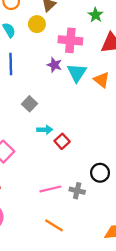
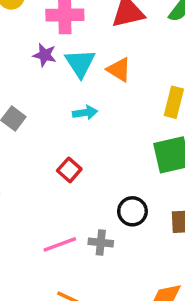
cyan arrow: (45, 130) -> (85, 113), moved

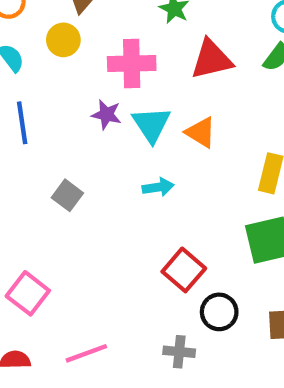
red square: (69, 170) -> (184, 270), moved, size x1.4
pink line: (60, 244) -> (86, 353), moved

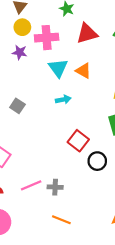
yellow circle: (63, 40) -> (22, 27), moved
purple star: (106, 115) -> (20, 52), moved
gray cross: (179, 352) -> (55, 187), moved

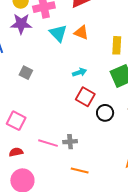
purple star: (20, 52) -> (21, 24), size x1.5
cyan arrow: (63, 100) -> (79, 72), moved
pink line: (31, 185) -> (48, 143), turned 48

